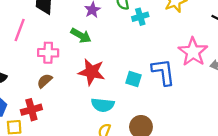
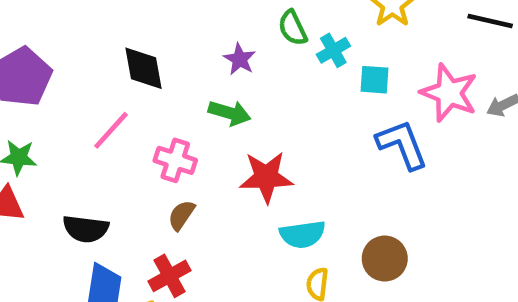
pink line: (20, 30) -> (111, 130), turned 35
pink cross: (48, 53) -> (175, 160), turned 30
cyan square: (133, 79) -> (375, 80), moved

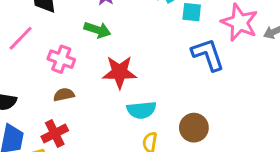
brown semicircle: (181, 215) -> (64, 95), turned 42

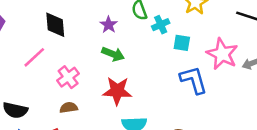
green arrow: (97, 30) -> (113, 54), moved
pink cross: (61, 59) -> (68, 77), turned 30

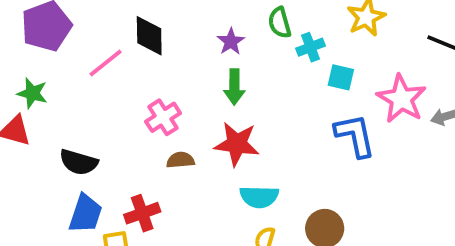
green arrow: (113, 54) -> (234, 87), turned 65
pink line: (34, 57) -> (106, 63), moved
brown semicircle: (69, 108) -> (180, 160), moved

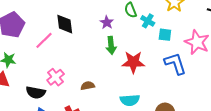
cyan cross: (310, 47) -> (148, 21), turned -32
pink cross: (163, 117) -> (56, 77), moved
red star: (237, 144) -> (133, 62), moved

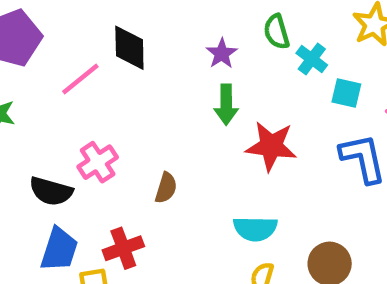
brown semicircle: (88, 86) -> (166, 188), turned 112

